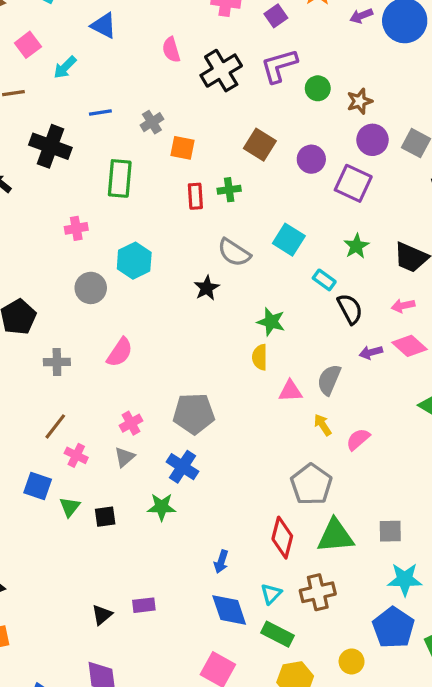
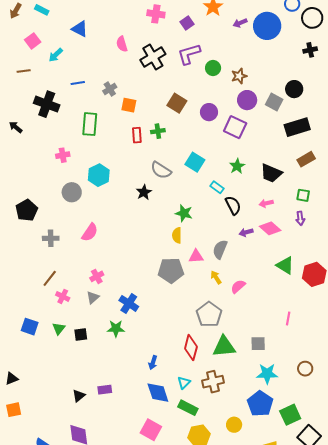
gray pentagon: (194, 414) -> (171, 270), moved
blue square: (38, 486) -> (30, 327), moved

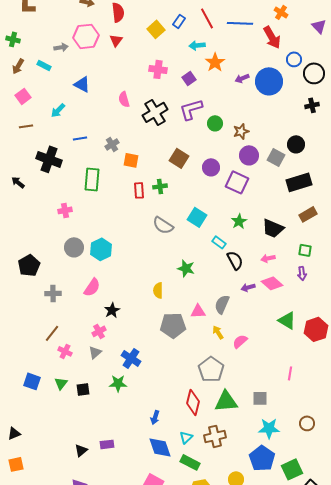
pink square: (33, 41) -> (23, 96), moved
cyan hexagon: (99, 175) -> (101, 249), moved
black star: (144, 192) -> (112, 310), moved
yellow semicircle: (177, 235) -> (158, 290), moved

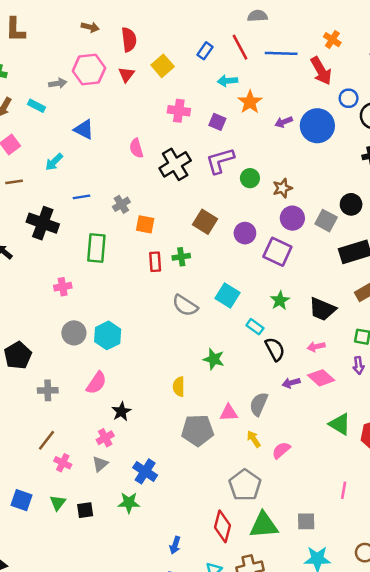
yellow square: (156, 29) -> (163, 66), moved
purple square: (189, 78) -> (217, 122), turned -32

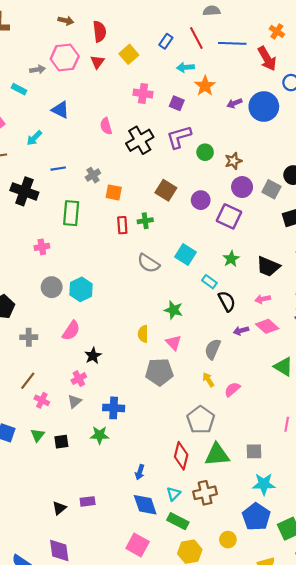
pink triangle: (229, 413) -> (173, 343), moved, turned 49
blue cross: (145, 471) -> (114, 408), turned -30

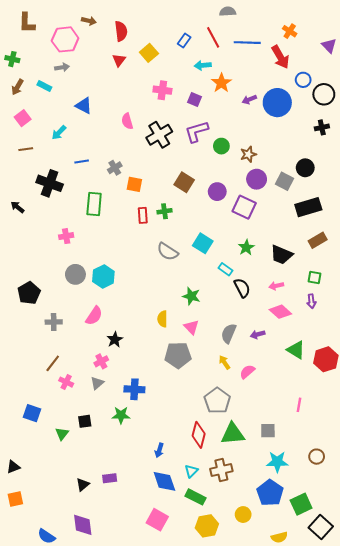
pink hexagon: (65, 58) -> (65, 39), moved
purple arrow: (241, 331) -> (258, 334), moved
green triangle: (37, 435) -> (62, 434), moved

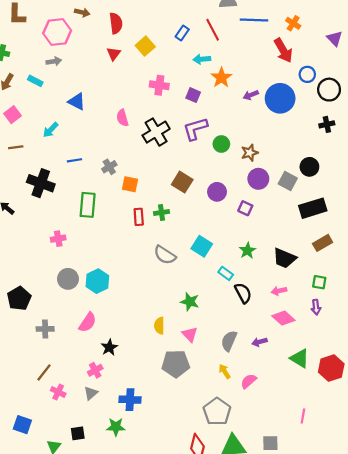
blue line: (247, 43) -> (254, 20), moved
purple square: (244, 207) -> (245, 208), size x0.6

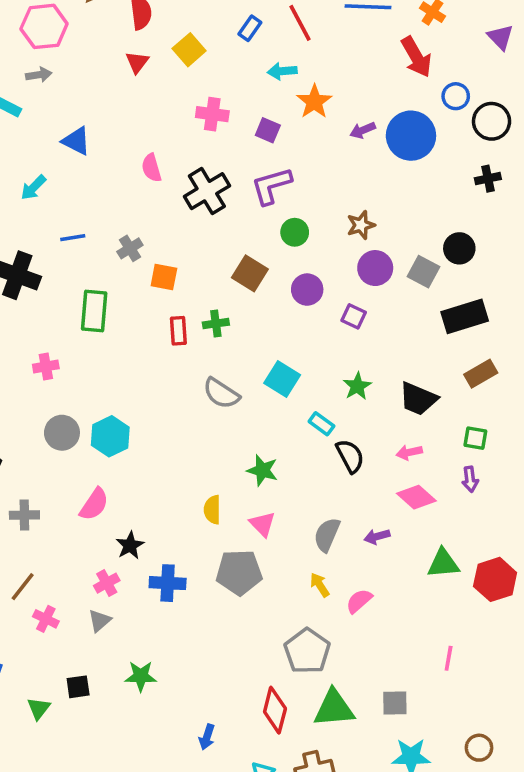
green circle: (221, 144) -> (295, 232), moved
green triangle: (300, 358) -> (443, 563), turned -36
blue cross: (130, 400) -> (168, 583), moved

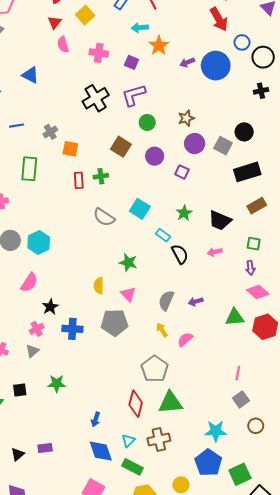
blue triangle: (76, 141) -> (30, 75), moved
pink semicircle: (151, 168) -> (63, 44), moved
pink diamond: (416, 497) -> (258, 292), moved
gray square: (395, 703) -> (241, 399), moved, turned -35

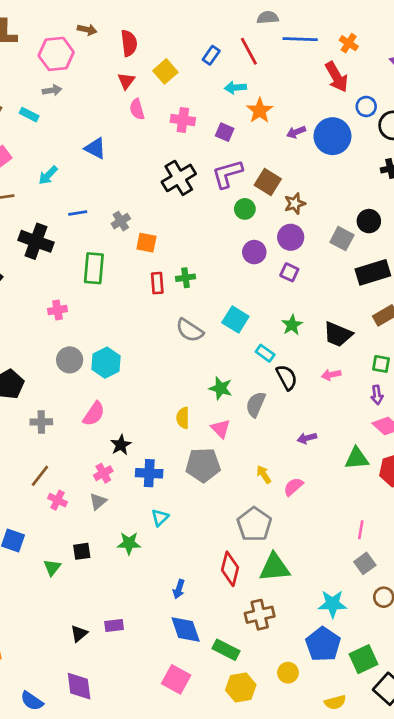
purple circle: (195, 144) -> (291, 237), moved
brown square: (121, 147) -> (268, 182), moved
gray semicircle: (166, 300) -> (256, 404), moved
cyan triangle: (128, 441) -> (160, 518), moved

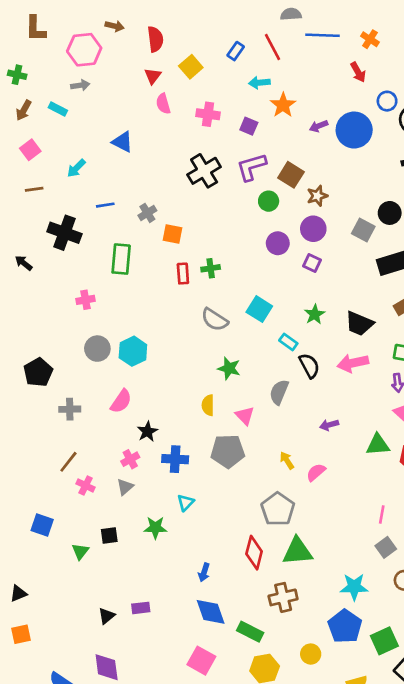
red arrow: (337, 77) -> (358, 72), size x0.7
pink arrow: (331, 375) -> (353, 363), size x1.6
green star: (221, 388) -> (229, 368), moved

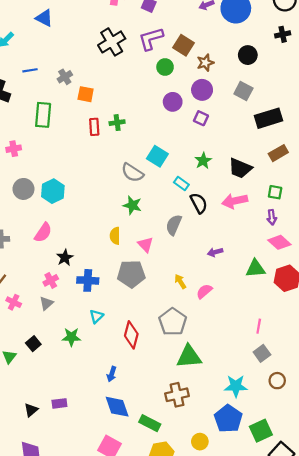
black circle: (390, 213) -> (248, 55), moved
gray semicircle: (215, 320) -> (132, 173), moved
black square: (109, 536) -> (33, 344), turned -32
red diamond: (254, 553) -> (131, 335), moved

